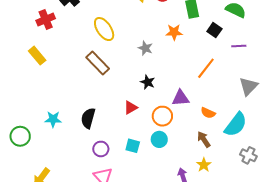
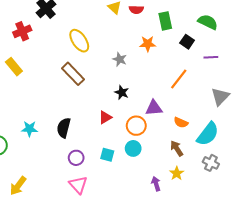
gray cross: (248, 155) -> (211, 163), moved

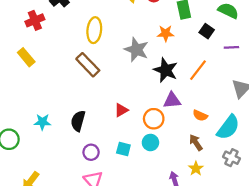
yellow ellipse: (79, 41) -> (94, 30), turned 40
gray star: (120, 59) -> (136, 50), size x1.6
black star: (122, 92) -> (166, 70), moved, size x1.6

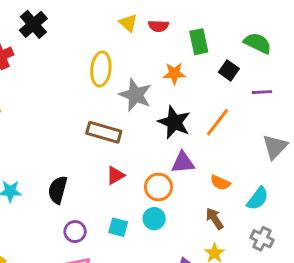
yellow ellipse: (94, 30) -> (101, 69), moved
brown rectangle: (88, 65) -> (104, 132), moved, turned -30
cyan semicircle: (228, 127) -> (258, 198), size x0.7

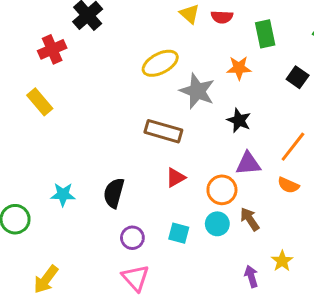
yellow ellipse: (101, 69) -> (160, 63), turned 56
black square: (229, 70) -> (298, 77), moved
black star: (174, 122) -> (239, 120), size x0.7
orange line: (217, 122) -> (293, 147), moved
brown arrow: (215, 219) -> (250, 219), moved

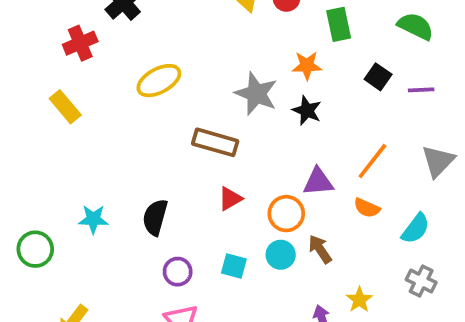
yellow ellipse: (160, 63) -> (159, 81), moved
black star: (239, 120) -> (307, 111), moved

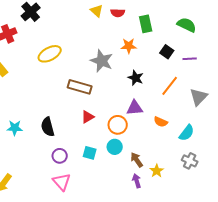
black star: (307, 111) -> (136, 78), moved
orange line: (372, 161) -> (170, 86), moved
black semicircle: (155, 217) -> (48, 127), turned -30
brown arrow: (320, 249) -> (137, 160), moved

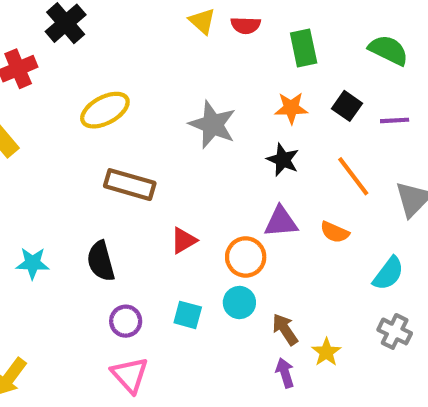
orange star: (129, 46) -> (291, 108), moved
orange line: (170, 86) -> (353, 176), turned -75
brown rectangle: (80, 87) -> (130, 185), moved
orange semicircle: (161, 122) -> (335, 232), moved

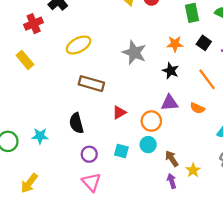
green rectangle: (304, 48) -> (192, 13), moved
cyan star: (33, 263) -> (40, 136), moved

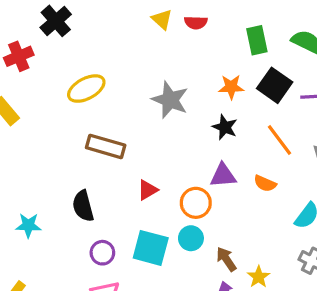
black square: (204, 43) -> (275, 85), size x1.5
cyan square: (121, 151) -> (151, 248), size x1.6

